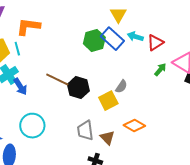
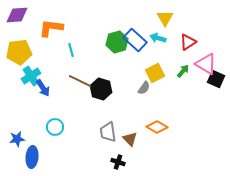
yellow triangle: (118, 15) -> (165, 18), moved
red triangle: (155, 43) -> (188, 42), moved
cyan line: (17, 49) -> (71, 50), moved
yellow square: (108, 101) -> (155, 73), moved
cyan circle: (32, 126) -> (55, 127), size x0.7

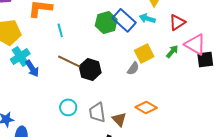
black square: (216, 79) -> (205, 59), turned -30
cyan circle: (55, 127) -> (68, 107), moved

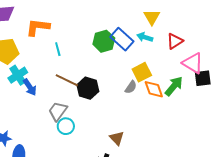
green arrow: (172, 51) -> (174, 86), moved, size x1.5
orange diamond: (146, 107) -> (154, 89), moved, turned 40
gray trapezoid: (97, 112) -> (58, 111), moved, turned 45

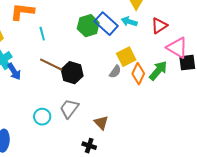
orange diamond: (154, 89) -> (138, 74), turned 45
gray trapezoid: (58, 111) -> (69, 109), moved
cyan circle: (66, 126) -> (42, 117), moved

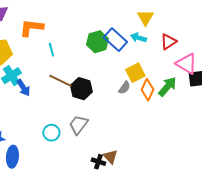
brown triangle: (101, 123) -> (110, 157), moved

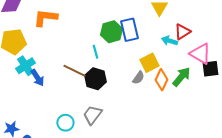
cyan arrow: (138, 38) -> (169, 41), moved
blue rectangle: (115, 40) -> (129, 30), turned 35
cyan line: (51, 50) -> (95, 52), moved

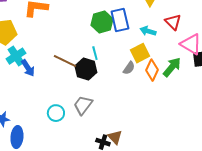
red triangle: (182, 32) -> (173, 22), turned -42
cyan arrow: (169, 41) -> (148, 31), moved
cyan line: (95, 52) -> (95, 53), moved

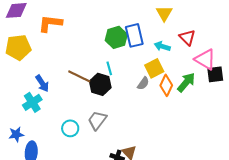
cyan cross: (16, 56) -> (32, 102), moved

